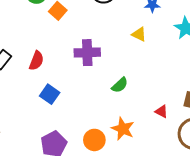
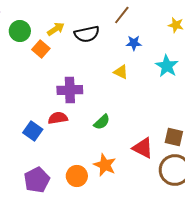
red semicircle: (36, 61) -> (58, 118), moved, turned -120
red triangle: (161, 111) -> (143, 148), size x1.6

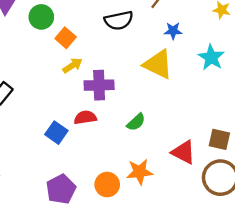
yellow arrow: (56, 29) -> (72, 65), moved
yellow triangle: (121, 72) -> (158, 64), size x1.8
orange star: (105, 165) -> (140, 172), turned -30

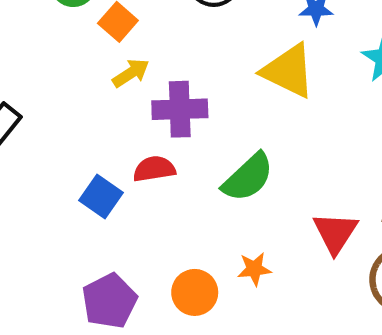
green semicircle: (136, 122) -> (248, 177), size x1.5
red triangle: (183, 152) -> (335, 233), turned 36
orange star: (140, 172) -> (254, 269), size x0.7

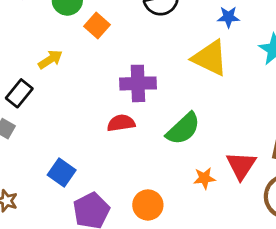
yellow arrow: (131, 73) -> (50, 59), moved
blue square: (101, 197) -> (62, 172), moved
orange star: (254, 269) -> (204, 178), moved

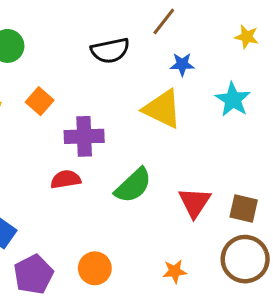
orange square: (97, 25) -> (40, 101), moved
red triangle: (241, 165) -> (195, 202), moved
orange star: (204, 178) -> (175, 271), moved

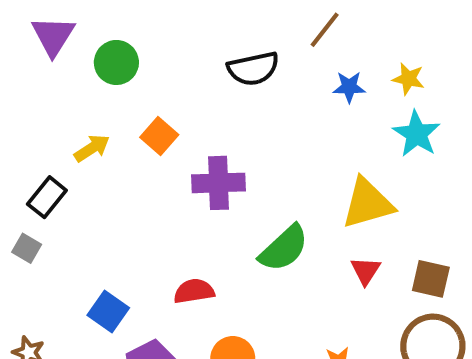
yellow star: (247, 37) -> (408, 79), moved
yellow triangle: (162, 109) -> (368, 203), moved, turned -42
red semicircle: (66, 179) -> (194, 291), moved
red triangle: (195, 202) -> (365, 271), size x0.7

